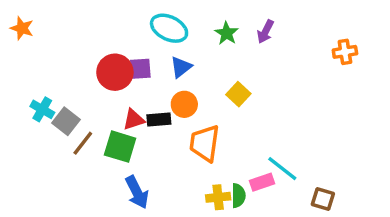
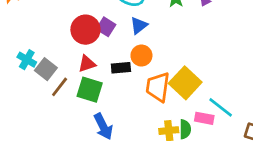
purple square: (140, 69) -> (106, 27), turned 36
yellow square: (238, 94) -> (185, 83), moved, size x1.6
red triangle: (134, 120) -> (87, 64), moved
pink rectangle: (262, 182) -> (204, 118), turned 30

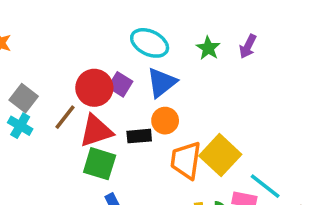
blue triangle: (139, 25) -> (162, 83), size x1.4
red triangle: (87, 64) -> (96, 131), size x1.5
gray square: (46, 69) -> (24, 98), moved
brown line: (60, 87) -> (65, 117), moved

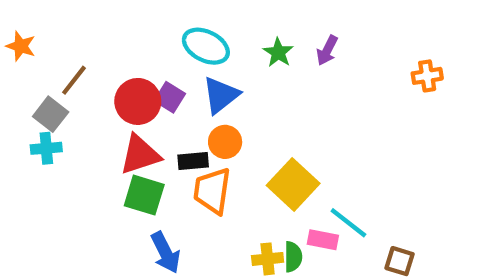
brown line: (65, 117) -> (74, 80), moved
cyan cross: (20, 126) -> (46, 148), turned -35
orange trapezoid: (186, 160) -> (212, 191), moved

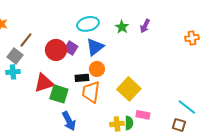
cyan ellipse: (206, 46) -> (88, 24), turned -40
red triangle: (140, 155) -> (44, 83), moved
cyan line: (348, 223) -> (187, 107), moved

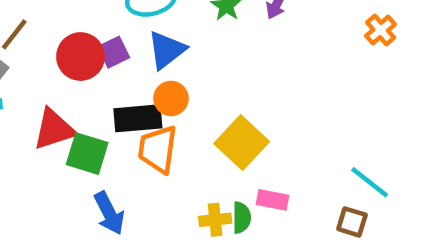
orange cross: (192, 38) -> (381, 30), turned -32
purple square: (71, 48) -> (114, 52), turned 32
black rectangle: (82, 78) -> (138, 118), size x1.5

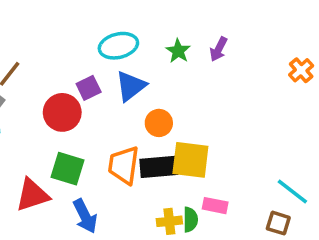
red circle: (81, 57) -> (62, 112), moved
orange circle: (171, 98) -> (159, 123), moved
black rectangle: (138, 118) -> (159, 167), moved
red triangle: (54, 129) -> (32, 195), moved
yellow square: (242, 143) -> (190, 160), turned -36

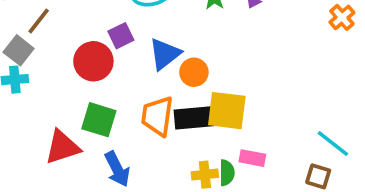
blue triangle: (131, 86) -> (165, 54), moved

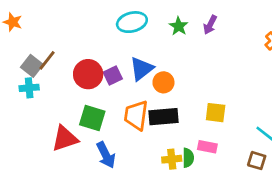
brown line: (39, 21) -> (47, 60), moved
purple square: (121, 36) -> (113, 76), moved
yellow square: (227, 111) -> (216, 113), moved, size x0.7

